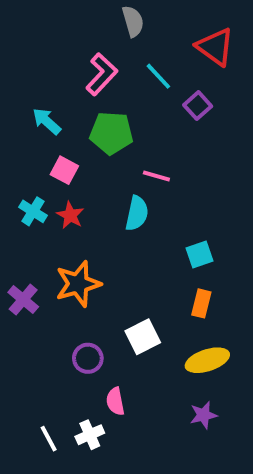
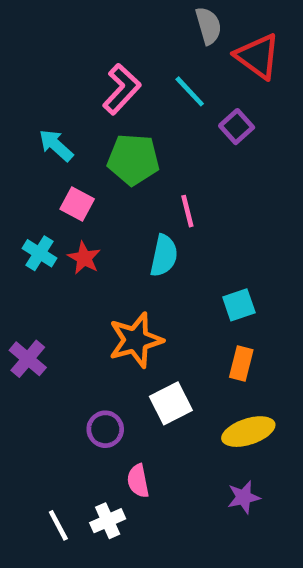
gray semicircle: (133, 21) -> (208, 26), moved
pink line: (156, 176) -> (187, 211), turned 60
orange star: (78, 284) -> (136, 340), moved

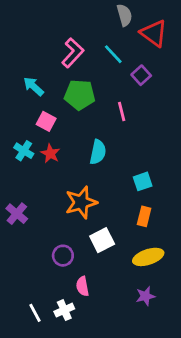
pink line: (187, 211) -> (122, 112), moved

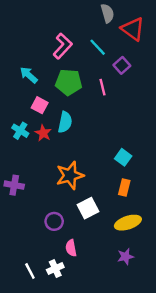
pink line: (122, 112) -> (103, 87), moved
cyan semicircle: (98, 152) -> (65, 122), moved
cyan square: (143, 181) -> (123, 157), turned -35
purple cross: (17, 214) -> (14, 185), turned -30

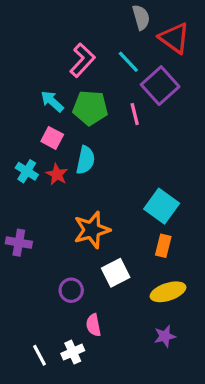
purple square: (122, 65) -> (160, 86), size x1.6
cyan arrow: (29, 75) -> (52, 101), moved
cyan square: (123, 157) -> (162, 206), size x1.5

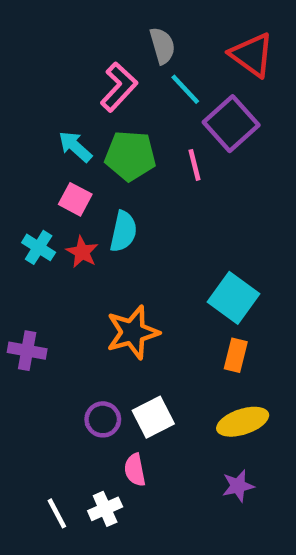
gray semicircle: (141, 17) -> (162, 46), moved
white square: (116, 273) -> (153, 417), moved

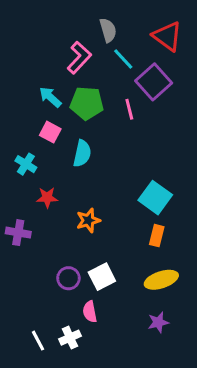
red star: (82, 252) -> (47, 198), moved, turned -30
orange star: (133, 332) -> (88, 220), size x0.7

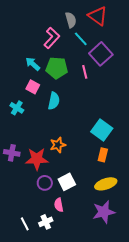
red triangle: (167, 36) -> (98, 16), moved
red star: (47, 198) -> (37, 159), moved, size x1.6
purple star: (158, 322) -> (104, 212), size x1.6

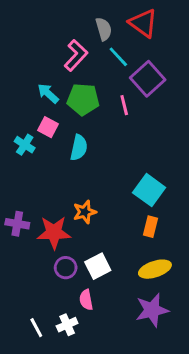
cyan cross: (17, 108) -> (25, 145), moved

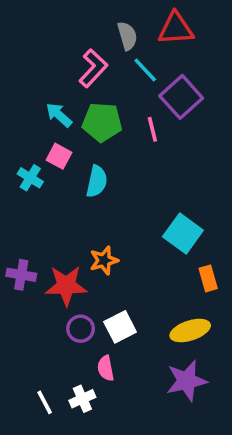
red triangle: (143, 23) -> (176, 29), turned -40
orange rectangle: (151, 227) -> (208, 278), moved, turned -30

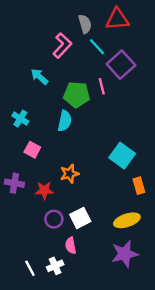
green pentagon: (102, 122) -> (77, 95), moved
pink square: (59, 156) -> (32, 150), moved
red star: (66, 286) -> (44, 190), size x0.7

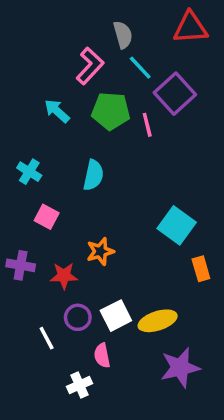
red triangle: (117, 19) -> (191, 28), moved
green pentagon: (77, 95) -> (111, 111), moved
yellow ellipse: (127, 220) -> (158, 321), moved
white line: (30, 268) -> (47, 338), moved

